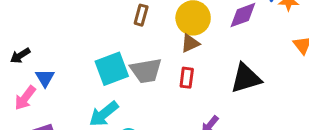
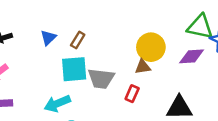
brown rectangle: (141, 15) -> (78, 40), moved
blue triangle: (45, 78) -> (48, 38), moved

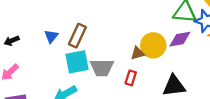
brown rectangle: (78, 40) -> (77, 36), size x1.5
yellow circle: (151, 47) -> (153, 45), moved

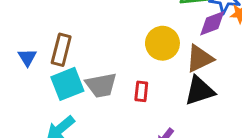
purple diamond: (180, 39) -> (212, 23), moved
brown triangle: (138, 53) -> (200, 59), moved, size x1.5

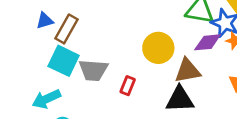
blue triangle: (27, 57) -> (45, 21), moved, turned 30
cyan square: (67, 84) -> (64, 61), turned 32

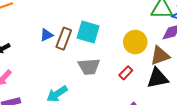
cyan square: (64, 61) -> (88, 32), moved
red rectangle: (128, 86) -> (126, 73), moved, turned 32

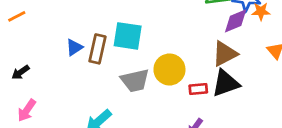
yellow circle: (135, 42) -> (169, 69), moved
red rectangle: (126, 73) -> (198, 89), moved, turned 48

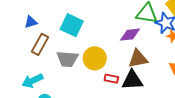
purple diamond: (236, 21) -> (130, 35), moved
brown rectangle: (97, 49) -> (40, 44), moved

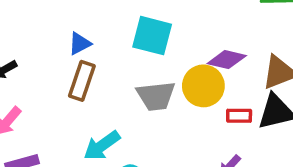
purple diamond: (130, 35) -> (227, 60), moved, turned 30
brown rectangle: (40, 44) -> (82, 81), moved

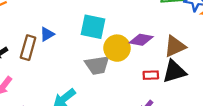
brown rectangle: (82, 81) -> (28, 48), moved
yellow circle: (203, 86) -> (117, 48), moved

